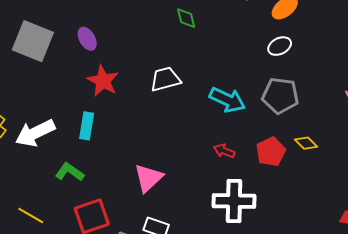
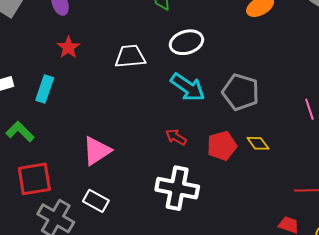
white ellipse: (280, 46) -> (186, 42), moved, size x1.4
red star: (103, 81) -> (68, 47), size x0.7

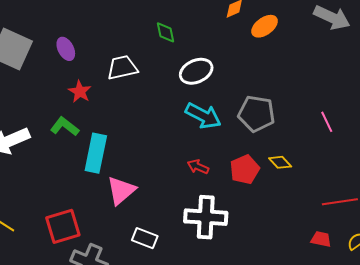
white trapezoid: (130, 56) -> (122, 68), moved
cyan rectangle: (45, 89) -> (96, 153), moved, size x1.4
green L-shape: (20, 132) -> (65, 127), moved
white rectangle: (96, 201) -> (145, 238), moved

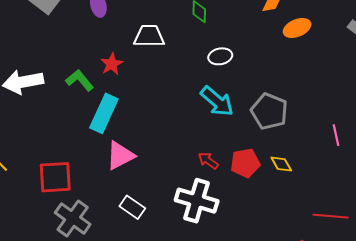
white ellipse: (196, 71) -> (220, 56), size x0.7
red star: (80, 92) -> (112, 64), moved
red arrow: (198, 167) -> (208, 161), moved

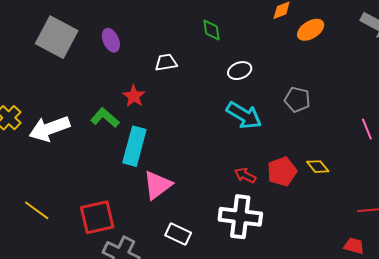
white trapezoid: (149, 36) -> (166, 62), size x0.7
gray pentagon: (269, 111) -> (297, 100), moved, size x0.7

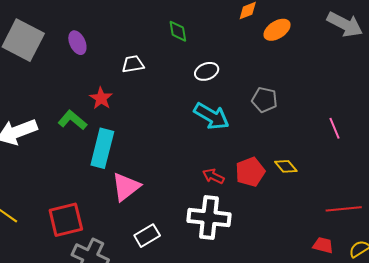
white rectangle: (178, 234) -> (147, 236), turned -55

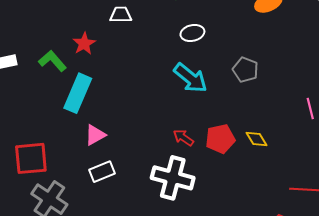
pink triangle: (126, 187) -> (95, 135), size x0.7
white rectangle: (147, 236) -> (102, 172), moved

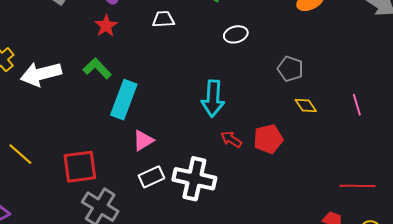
red star: (84, 44) -> (106, 26), moved
cyan arrow: (191, 78) -> (213, 98), moved, turned 57
yellow diamond: (256, 139) -> (306, 106), moved
white cross: (173, 178) -> (194, 179), moved

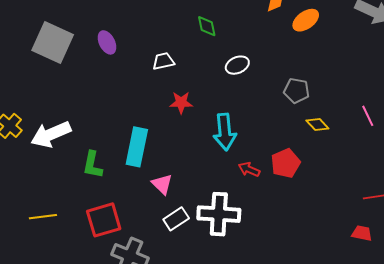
red star: (106, 26) -> (181, 103), moved, turned -30
green L-shape: (97, 68) -> (93, 165), moved, turned -116
pink triangle: (143, 140) -> (162, 184), turned -35
yellow line: (20, 154) -> (43, 217), turned -40

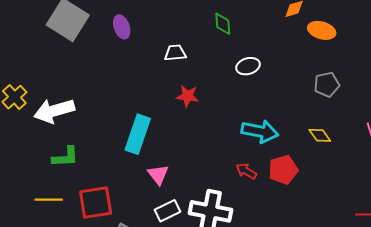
orange ellipse: (306, 20) -> (322, 30), turned 44
gray pentagon: (297, 91) -> (327, 84), moved, turned -30
cyan arrow: (225, 132) -> (260, 131), moved, turned -81
green L-shape: (93, 165) -> (65, 157), moved, turned -112
yellow line: (43, 217) -> (49, 200), moved

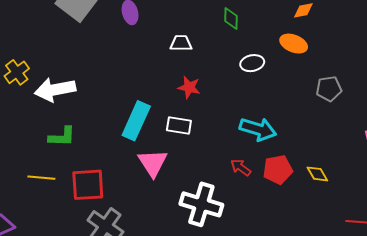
orange ellipse: (322, 30) -> (294, 44), moved
yellow diamond: (320, 135) -> (317, 174), moved
pink triangle: (158, 175) -> (153, 163), size x1.4
white rectangle: (167, 211) -> (179, 125), moved, turned 30

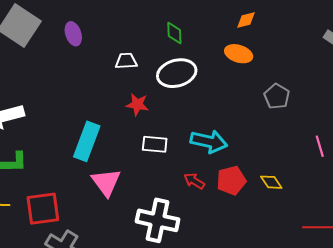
white ellipse: (252, 63) -> (177, 73), moved, size x1.6
gray pentagon: (329, 89) -> (277, 96), turned -30
white rectangle: (179, 125) -> (155, 144), moved

